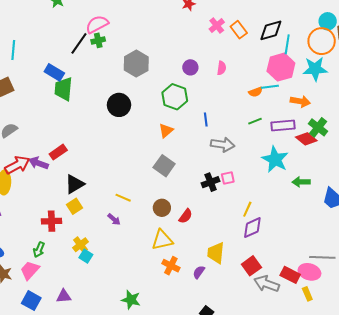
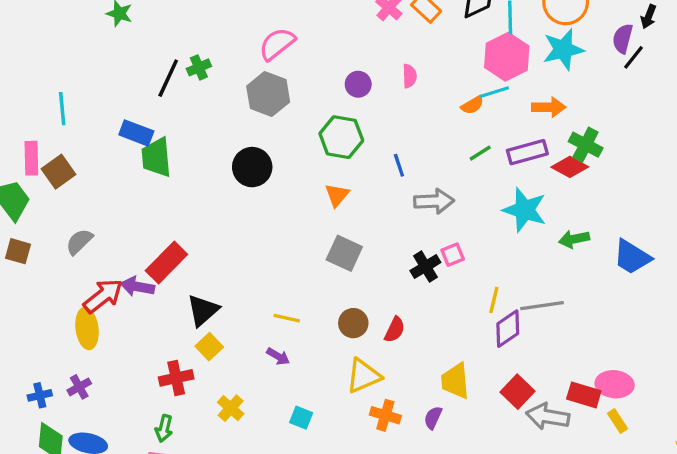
pink semicircle: (97, 24) -> (277, 44), moved
red rectangle: (58, 152) -> (166, 263), size x1.4
cyan square: (86, 256) -> (301, 418), moved
gray line: (322, 257) -> (542, 306), moved

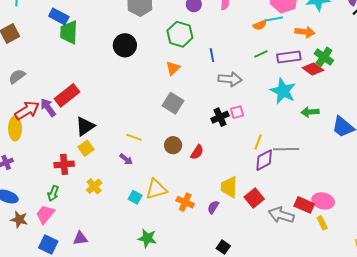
purple arrow: (137, 287) -> (48, 107), turned 36
yellow triangle: (363, 376) -> (156, 189), moved
red square: (518, 392) -> (254, 198), moved

